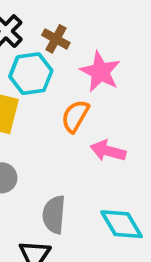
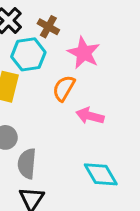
gray semicircle: (54, 215) -> (27, 164), moved

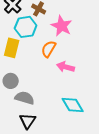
gray semicircle: (27, 164) -> (25, 98), turned 102

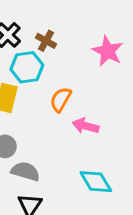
pink star: (62, 26) -> (108, 51), moved

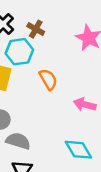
orange semicircle: (61, 99) -> (48, 79), turned 120
pink arrow: (86, 126) -> (85, 104), moved

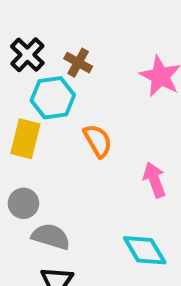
pink arrow: (85, 104) -> (154, 180), turned 55

